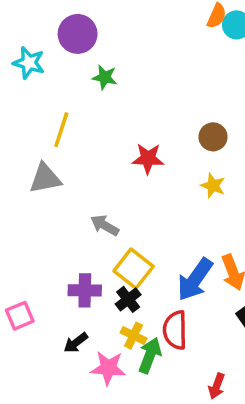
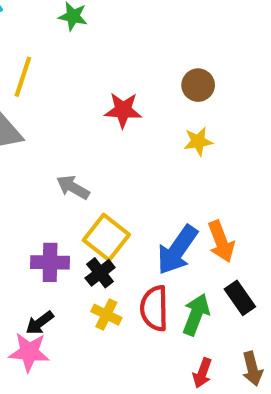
yellow star: (213, 186) -> (198, 141), turned -30
green arrow: (150, 355) -> (196, 315), moved
pink star: (108, 368) -> (29, 352), moved

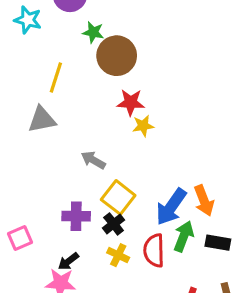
brown circle: (198, 85) -> (117, 56), moved, size x1.6
yellow star: (198, 141) -> (143, 126), moved
black rectangle: (240, 298) -> (218, 243), turned -45
green arrow: (196, 315) -> (184, 236), moved

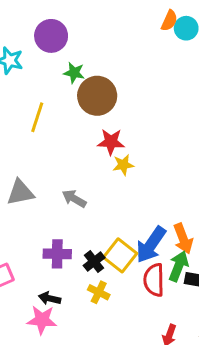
gray triangle: (42, 120) -> (20, 192), moved
yellow square: (118, 197) -> (120, 255), moved
green arrow: (184, 236) -> (178, 266), moved
red semicircle: (154, 250) -> (154, 280), moved
black arrow: (68, 261) -> (50, 298), turned 50

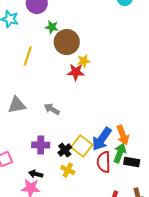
yellow star: (123, 165) -> (84, 61), moved

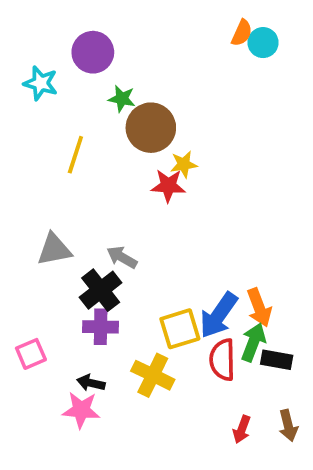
yellow square: (82, 146) -> (180, 329), turned 35
black cross: (65, 150) -> (101, 290), moved, size x1.5
yellow cross: (68, 170) -> (153, 375), size x1.5

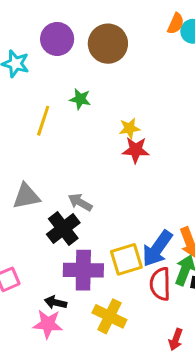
green star: (122, 99) -> (80, 99), moved
brown circle: (151, 128) -> (108, 44), moved
red star: (168, 186) -> (136, 150), moved
purple cross: (101, 327) -> (83, 270), moved, size x1.4
yellow cross: (153, 375) -> (109, 316), moved

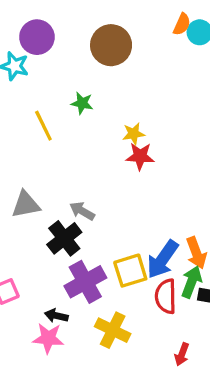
purple circle: (57, 39) -> (37, 37), moved
yellow line: (43, 121) -> (43, 126), turned -44
purple cross: (83, 270) -> (85, 282), turned -30

